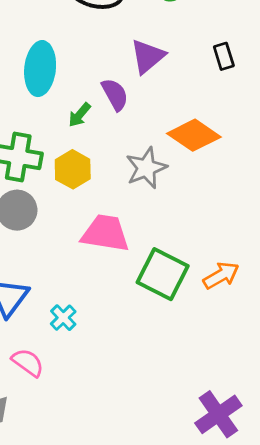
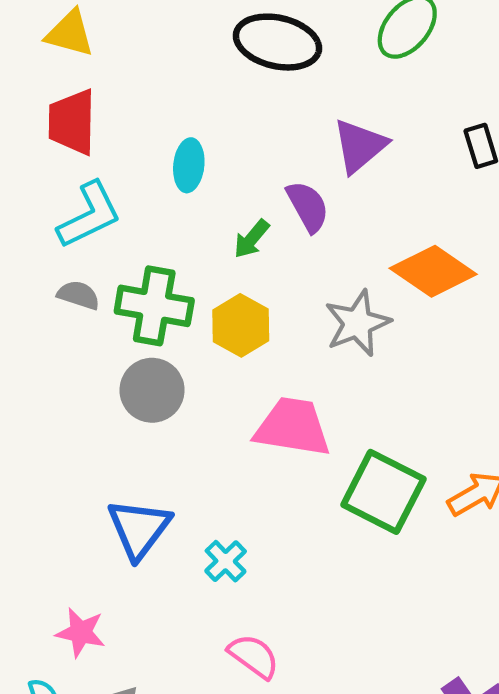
cyan ellipse: (40, 69) -> (189, 165), size x0.6
pink semicircle: (28, 363) -> (254, 656), moved

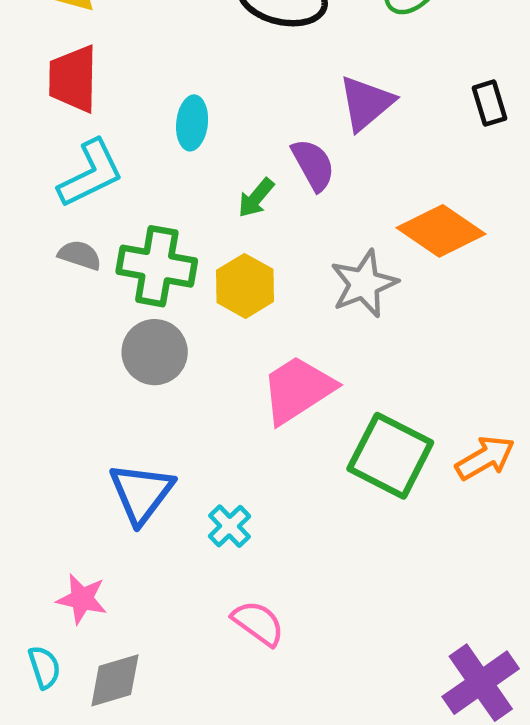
pink trapezoid: (293, 427) -> (298, 390), turned -42

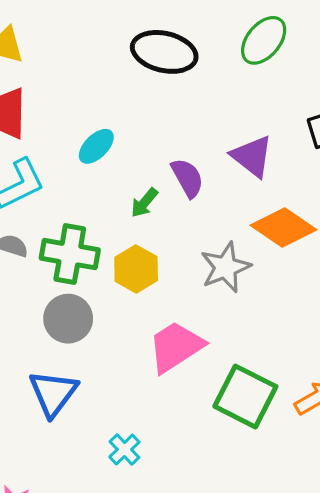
purple triangle: (366, 103) -> (252, 156), moved, turned -42
cyan ellipse: (192, 123) -> (96, 146), turned 39
blue triangle: (141, 493) -> (53, 393), moved

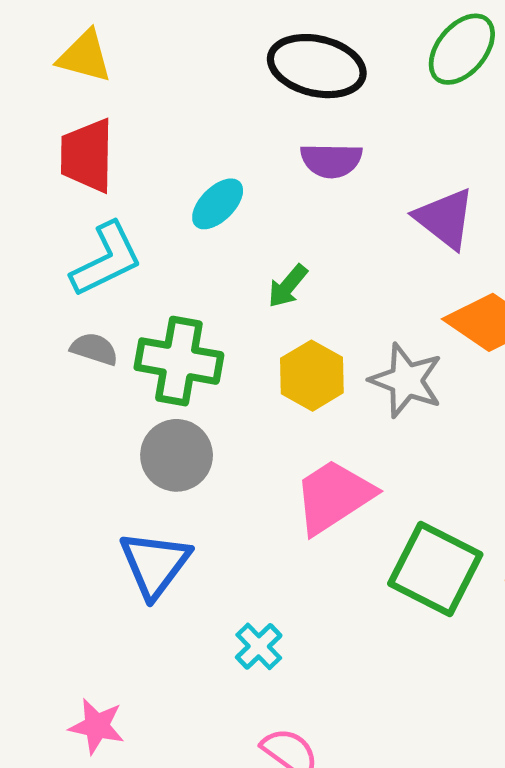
purple semicircle: (187, 178) -> (331, 160), moved, turned 120
gray star: (225, 267) -> (406, 380), turned -30
yellow hexagon: (136, 269) -> (312, 376), moved

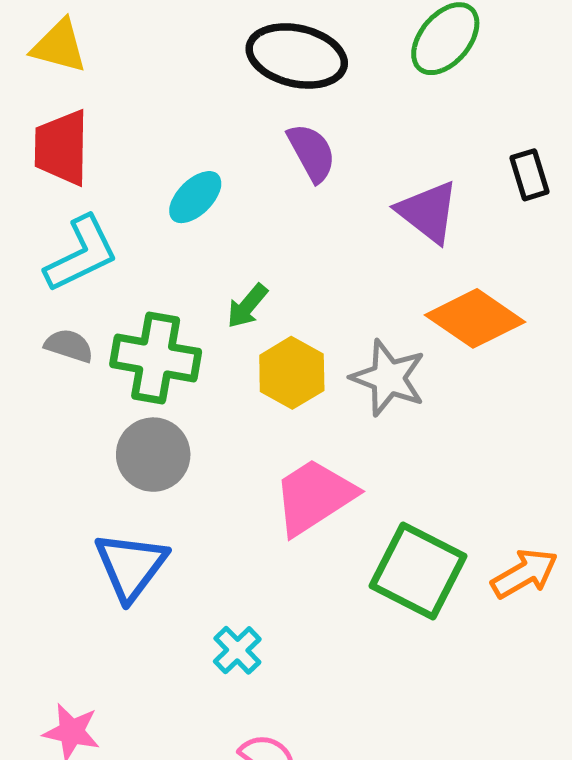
purple semicircle: (331, 160) -> (312, 153), turned -120
green arrow: (288, 286) -> (247, 306), moved

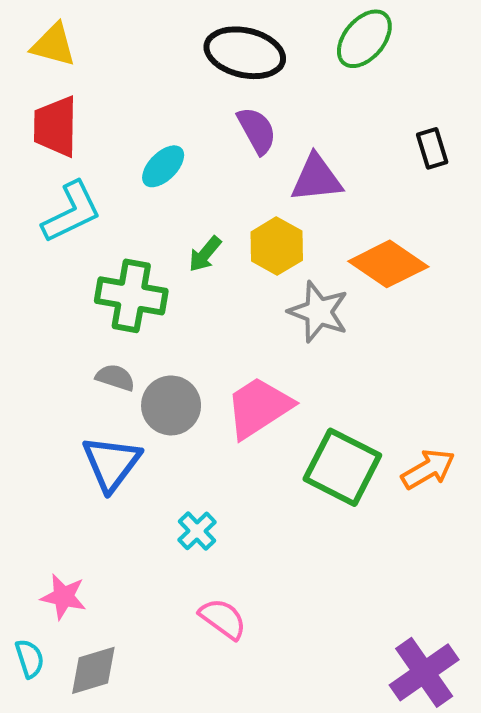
purple triangle: (428, 212) -> (317, 178), moved, turned -44
gray semicircle: (69, 346) -> (115, 378), moved
yellow hexagon: (292, 373) -> (277, 246), moved
gray circle: (153, 455) -> (171, 405), moved

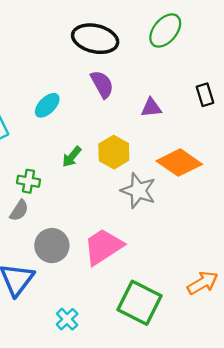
purple triangle: (317, 178) -> (151, 108), moved, size x0.7
green cross: (131, 296) -> (29, 181), size x0.6
gray semicircle: (115, 378) -> (19, 210), moved, turned 105
green square: (342, 467) -> (140, 303), moved

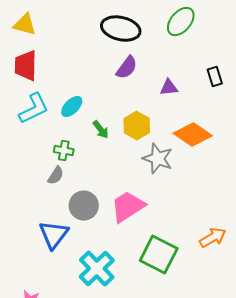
purple semicircle: (102, 84) -> (127, 68), turned 65
cyan ellipse: (47, 105) -> (72, 107), moved
green arrow: (72, 157) -> (101, 130), turned -78
cyan cross: (67, 319) -> (97, 269), size x1.8

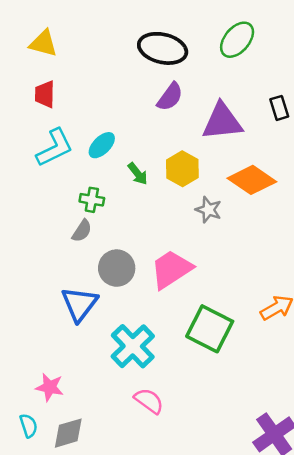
red trapezoid: (26, 66) -> (45, 94), size x0.7
purple triangle: (169, 88) -> (222, 122), size x1.8
gray star: (158, 159) -> (208, 210), size x0.7

